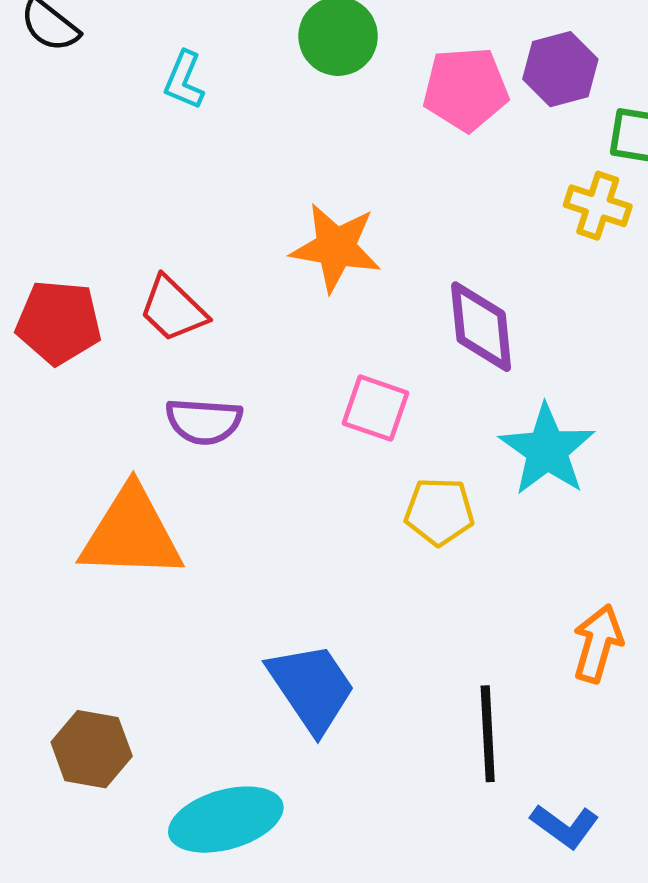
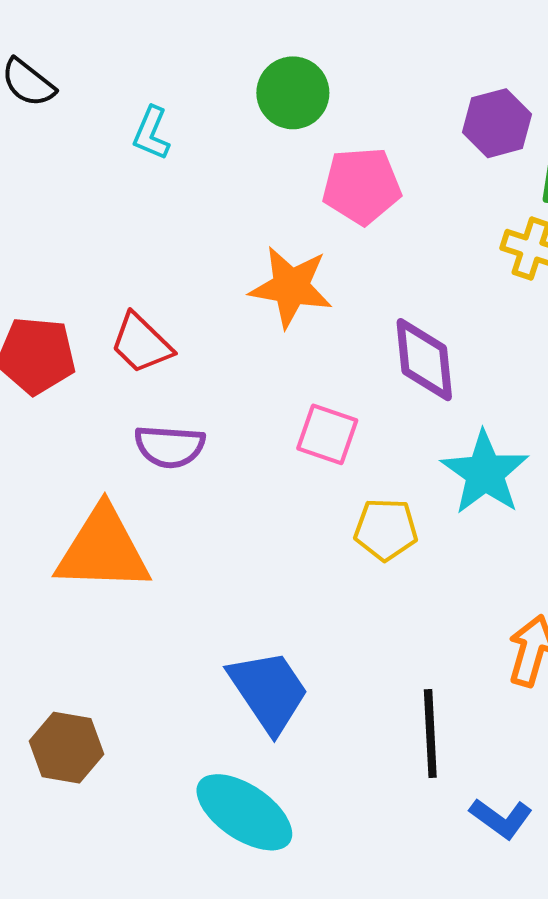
pink pentagon: (466, 89) -> (362, 186), moved
cyan ellipse: (226, 820) -> (244, 812), moved, turned 50

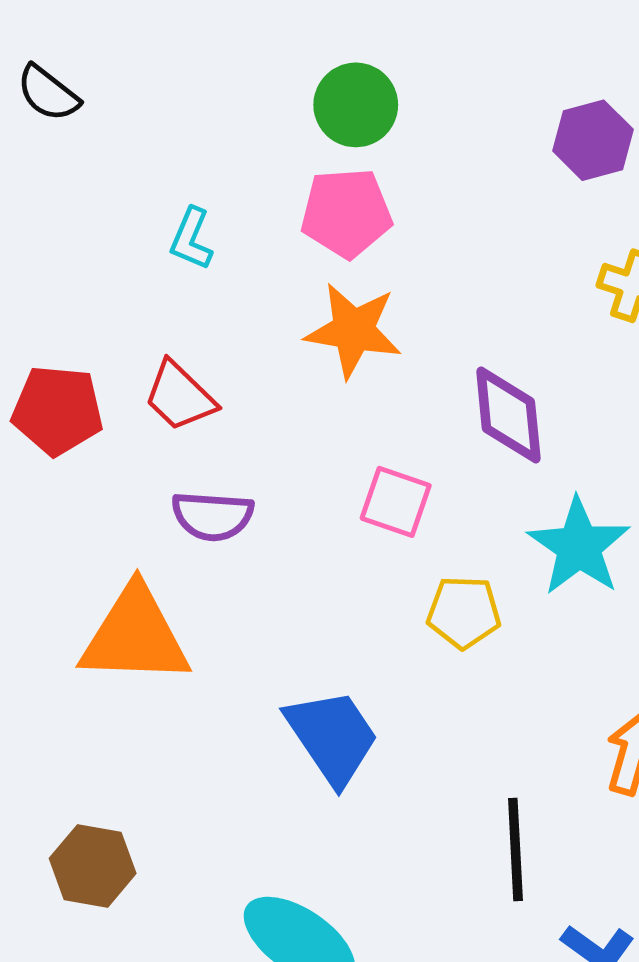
cyan L-shape: (151, 133) -> (191, 239), moved
pink pentagon: (362, 186) -> (346, 213), moved
blue trapezoid: (269, 691) -> (332, 737), moved

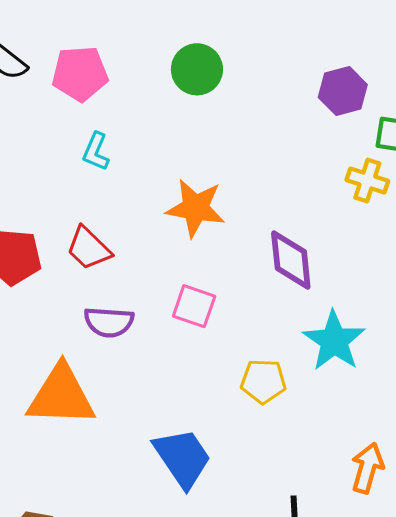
pink pentagon: (346, 213) -> (80, 74), moved
pink square: (396, 502) -> (194, 306), moved

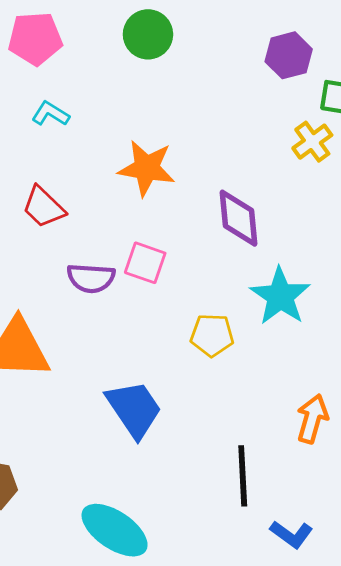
cyan L-shape: (96, 152) -> (51, 114), turned 99
yellow cross: (367, 181) -> (312, 142), turned 36
purple semicircle: (109, 322) -> (91, 278), moved

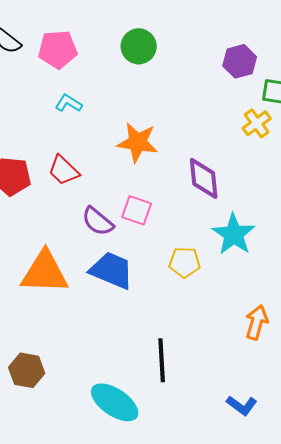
purple semicircle: (91, 278) -> (98, 221), turned 36
blue trapezoid: (134, 409) -> (112, 270), moved, turned -33
black line: (243, 476) -> (162, 360), moved

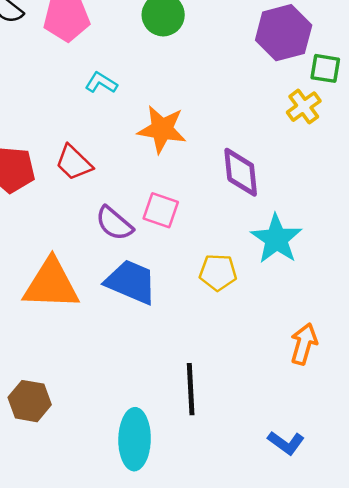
purple hexagon: (240, 61) -> (284, 33), size x1.4
cyan L-shape: (69, 103) -> (101, 83), moved
cyan ellipse: (115, 402) -> (135, 439), turned 57

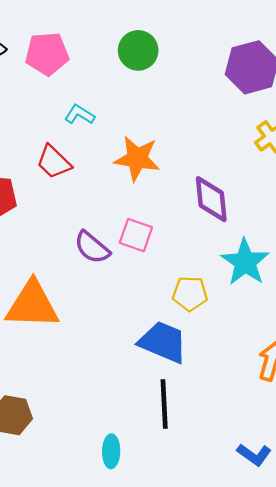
red trapezoid: (74, 163) -> (54, 162), moved
blue trapezoid: (131, 282) -> (163, 342), moved
cyan ellipse: (135, 439) -> (111, 451), size x0.6

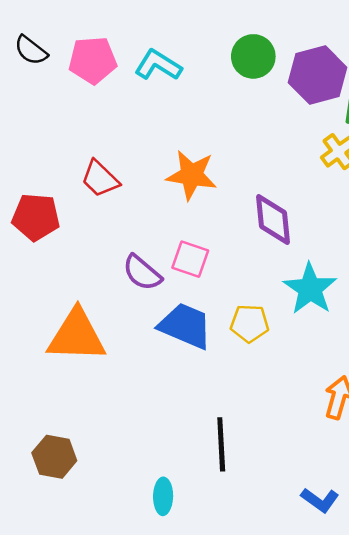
green circle: (138, 50) -> (253, 56), moved
cyan L-shape: (80, 115) -> (158, 65), moved, size x1.4
blue trapezoid: (163, 342) -> (185, 326), moved

